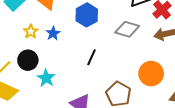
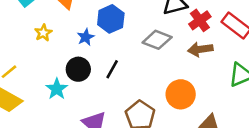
blue star: (53, 33) -> (86, 37), moved
black circle: (28, 60) -> (78, 69), moved

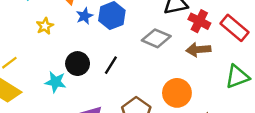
red cross: (200, 20) -> (199, 21), turned -30
blue star: (86, 37) -> (85, 16), moved
cyan star: (57, 89) -> (55, 82), turned -30

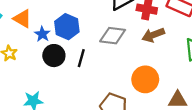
black circle: (78, 64) -> (54, 56), moved
black line: (111, 65) -> (81, 58), moved

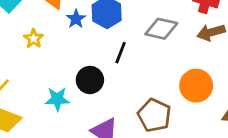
black circle: (54, 56) -> (90, 80), moved

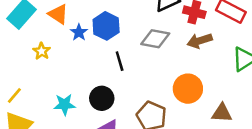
black line: (121, 53) -> (120, 61), turned -36
black circle: (90, 80) -> (102, 98), moved

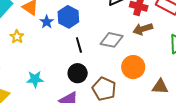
gray diamond: (155, 39) -> (112, 40), moved
black circle: (102, 98) -> (78, 73), moved

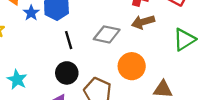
cyan star: (35, 79) -> (17, 80), turned 30

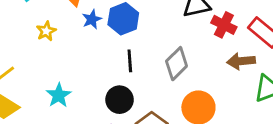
brown arrow: (143, 22) -> (241, 61), moved
gray diamond: (107, 34) -> (177, 64), turned -68

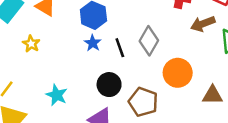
blue star: (92, 19) -> (93, 43), moved
black line: (130, 61) -> (120, 48), moved

